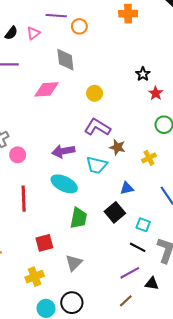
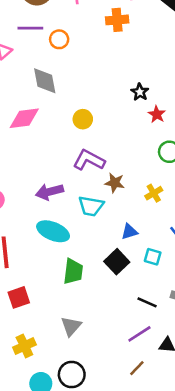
cyan square: (143, 225) -> (153, 257), moved
red square: (44, 243) -> (19, 297), moved

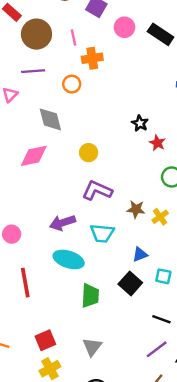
orange cross: (117, 20) -> (92, 58), moved
orange circle: (59, 39) -> (72, 84), moved
brown star: (115, 183) -> (136, 209), moved
red square: (19, 297) -> (45, 340), moved

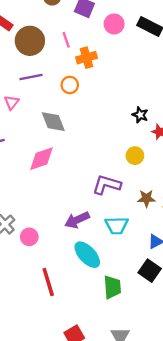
yellow circle: (89, 153) -> (135, 156), moved
cyan ellipse: (69, 259) -> (87, 255), turned 36

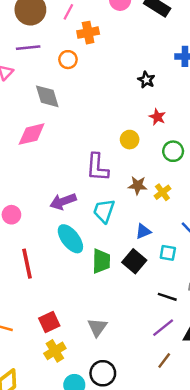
pink line: (66, 40) -> (68, 12), turned 42
black star: (140, 115) -> (146, 80), moved
purple L-shape: (107, 185) -> (97, 167), turned -108
cyan trapezoid: (117, 225) -> (104, 211), turned 105
green trapezoid: (112, 287) -> (101, 261), moved

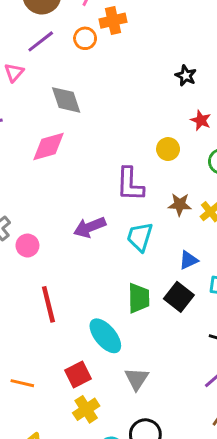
purple line: (28, 48) -> (41, 41), turned -30
orange circle: (68, 60) -> (85, 38), moved
cyan ellipse: (70, 239) -> (105, 336), moved

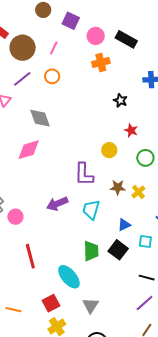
orange cross: (113, 21) -> (101, 63), moved

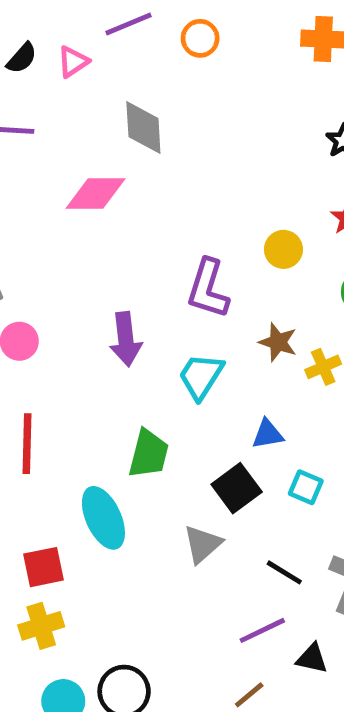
purple arrow: (57, 204) -> (126, 339), turned -90
green trapezoid: (91, 251) -> (149, 454), moved
gray triangle: (91, 305) -> (203, 544), moved

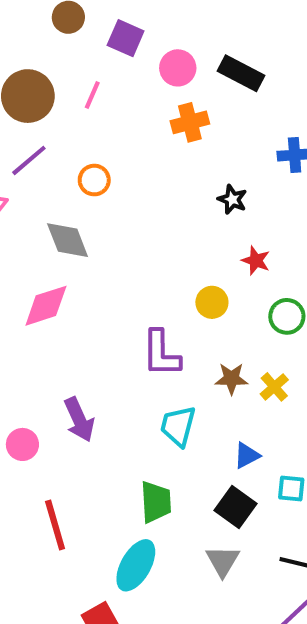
orange circle: (200, 38) -> (94, 180), moved
purple arrow: (126, 339) -> (79, 420), moved
cyan ellipse: (103, 518) -> (136, 565), turned 72

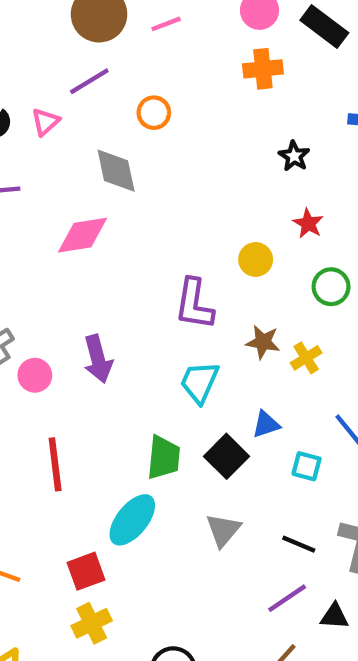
pink line: (92, 95) -> (166, 24), turned 36
black square: (236, 507) -> (226, 456), moved

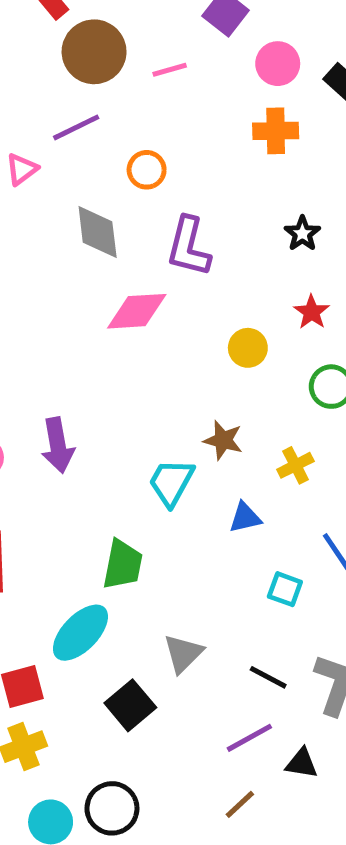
pink diamond: (83, 235) -> (137, 311), moved
purple L-shape: (194, 304) -> (189, 247), moved
brown star: (263, 342) -> (223, 440), moved
blue triangle: (266, 424) -> (245, 517), moved
black square: (226, 456) -> (130, 705), moved

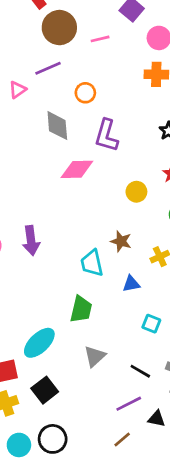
cyan trapezoid: (171, 482) -> (92, 263), turned -44
green trapezoid: (123, 565) -> (81, 309), moved
black square: (130, 705) -> (45, 390), moved

